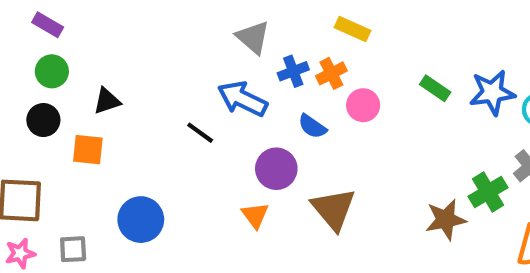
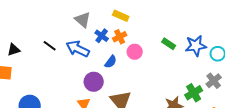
yellow rectangle: (353, 29) -> (121, 16), moved
blue cross: (293, 71) -> (102, 36), turned -32
blue semicircle: (312, 126) -> (111, 62), turned -88
black line: (200, 133) -> (50, 46), moved

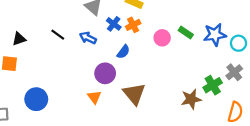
blue arrow: (78, 49) -> (88, 38), size x0.7
pink circle: (135, 52) -> (162, 38), moved

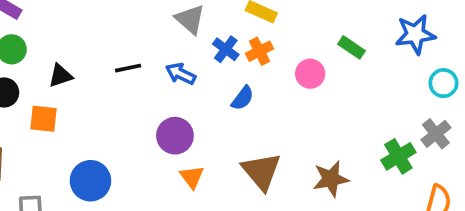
green rectangle: (186, 32) -> (351, 47), moved
black line: (58, 35) -> (128, 68), turned -48
blue star: (215, 35) -> (415, 34), moved
purple circle: (105, 73) -> (175, 136), moved
brown star: (191, 99) -> (331, 179), moved

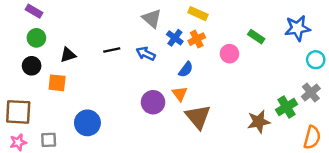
purple circle: (175, 136) -> (153, 102), moved
orange triangle: (192, 177) -> (180, 94), moved
brown star: (331, 179) -> (259, 122), moved

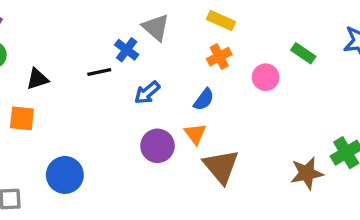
blue cross: (175, 38) -> (127, 50), moved
blue arrow: (146, 54) -> (147, 93), moved, turned -66

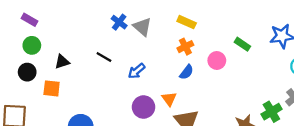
blue cross: (127, 50) -> (119, 22), moved
black line: (99, 72) -> (104, 57), turned 42
blue semicircle: (204, 99) -> (187, 72), moved

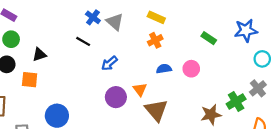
black line: (104, 57) -> (83, 41), moved
pink circle: (217, 60) -> (191, 69), moved
blue semicircle: (187, 72) -> (164, 69), moved, turned -136

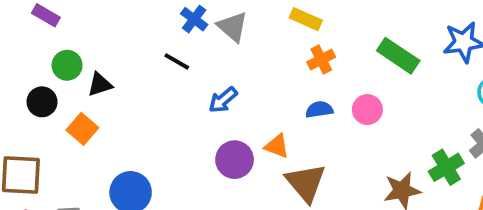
green rectangle: (209, 38) -> (398, 56), size x1.5
green circle: (11, 39) -> (67, 65), moved
orange cross: (155, 40) -> (321, 59), moved
orange square: (30, 80) -> (82, 129), turned 35
orange triangle: (140, 89) -> (277, 146), turned -32

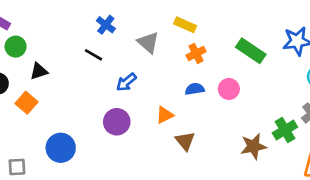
gray triangle: (233, 27) -> (148, 42), moved
green circle: (67, 65) -> (16, 47), moved
orange triangle: (277, 146) -> (165, 115), turned -48
purple circle: (235, 160) -> (117, 122), moved
brown triangle: (306, 183) -> (185, 141), size x0.7

